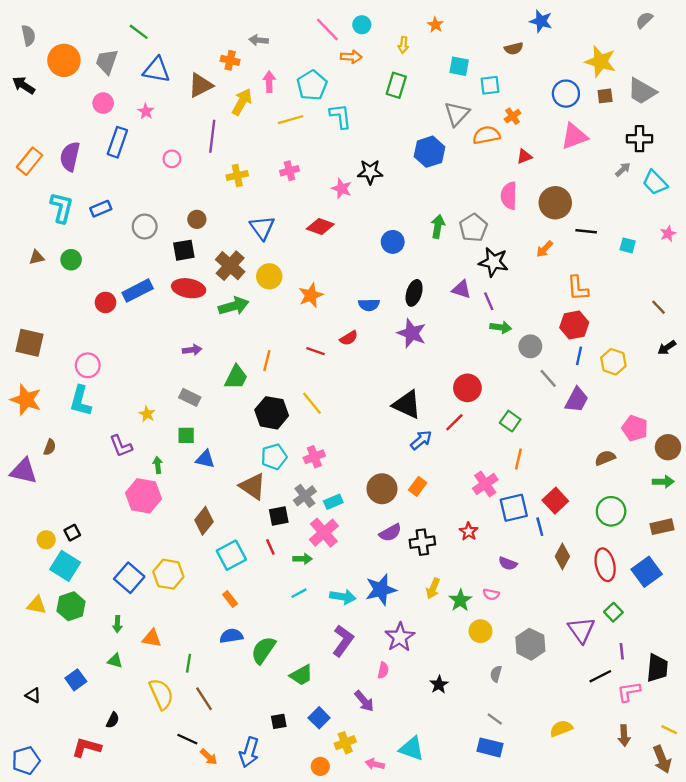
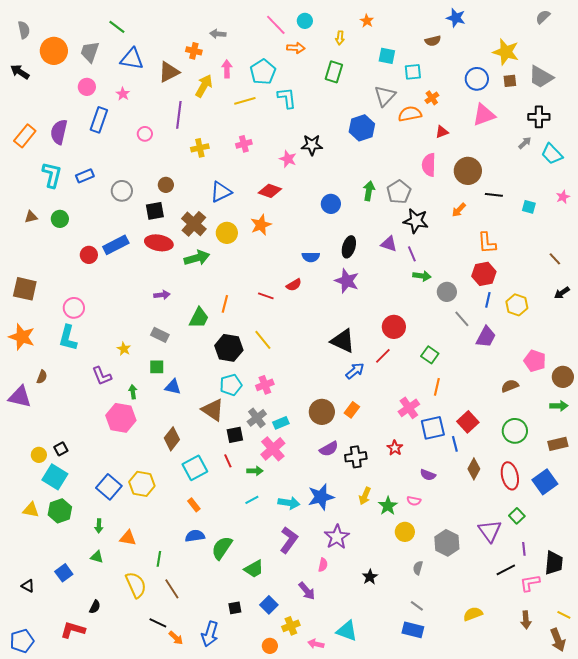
blue triangle: (262, 228) -> (221, 192), turned 40
orange star: (311, 295) -> (261, 225), moved

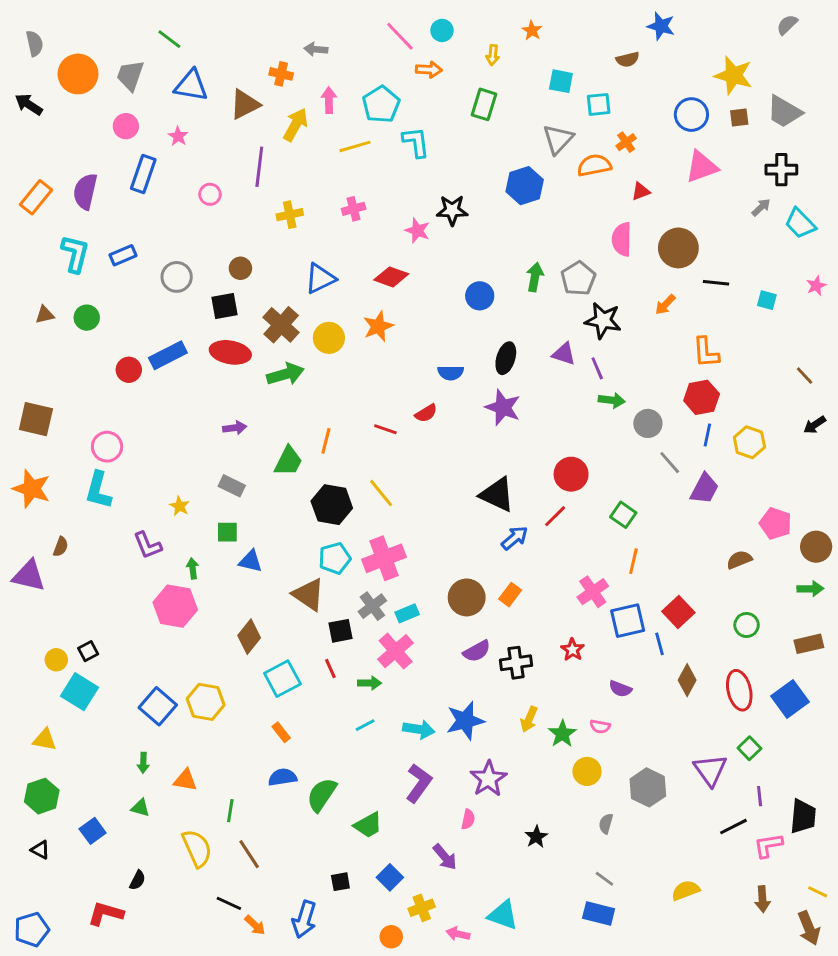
pink cross: (265, 385) -> (384, 558), size x1.6
green circle: (515, 431) -> (747, 625), size x0.7
green hexagon: (60, 511) -> (42, 796), moved

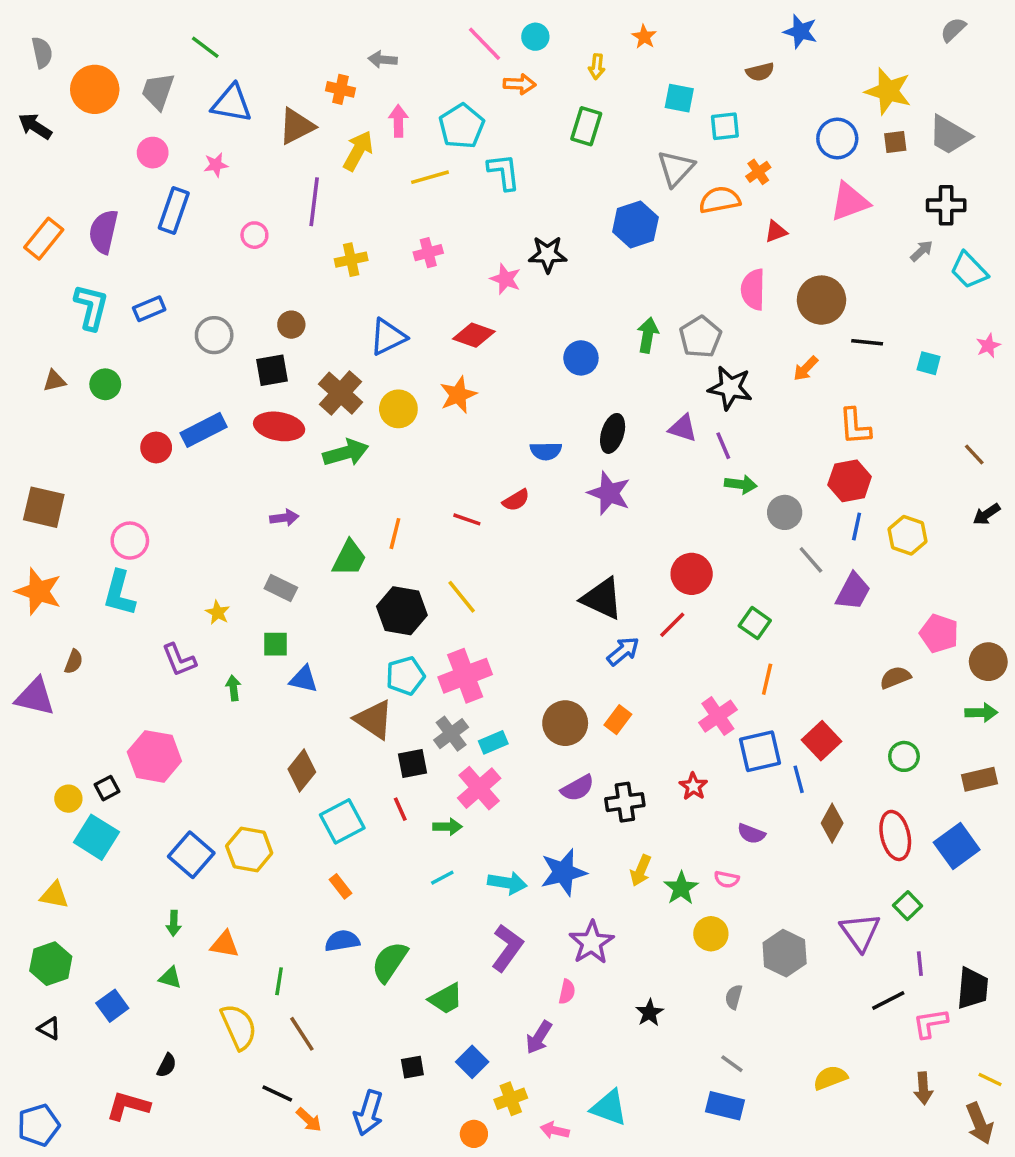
pink star: (178, 136) -> (216, 165), turned 30
pink hexagon: (175, 606) -> (154, 756), moved
purple arrow: (445, 857) -> (539, 1037), turned 72

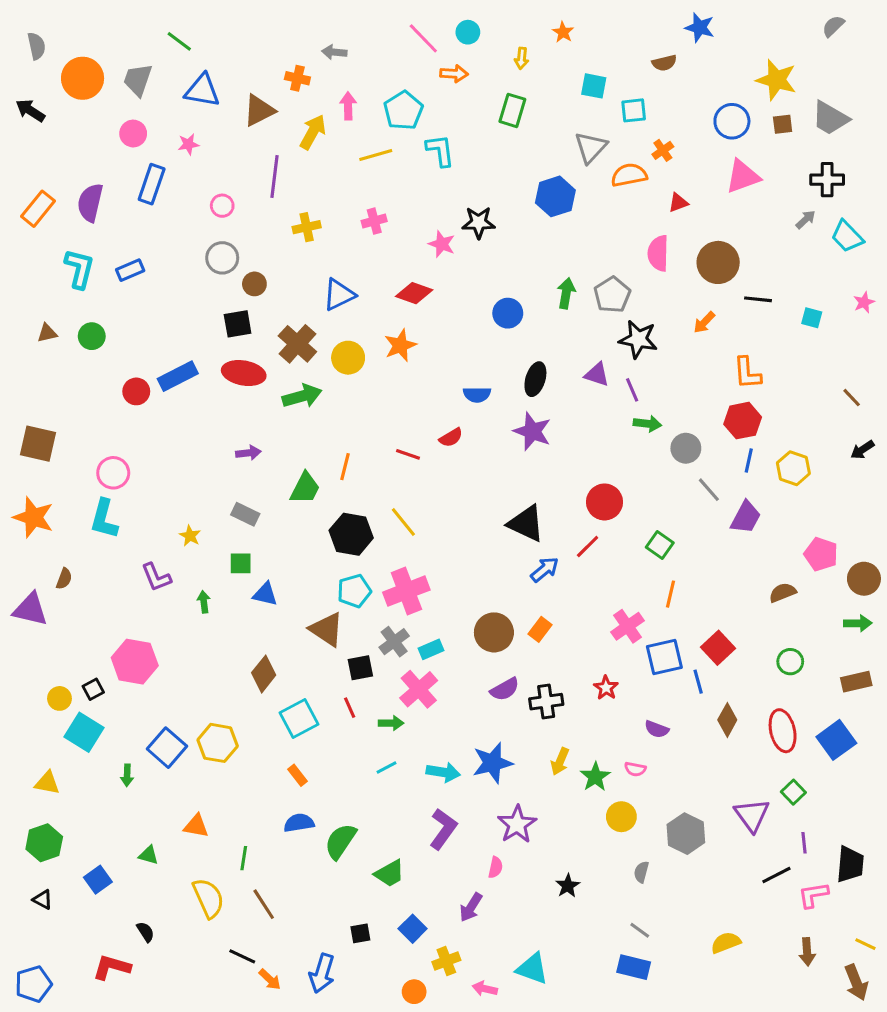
gray circle: (214, 335) -> (222, 258), moved
green arrow: (174, 923) -> (127, 775), moved
black semicircle: (167, 1065) -> (145, 932), turned -60

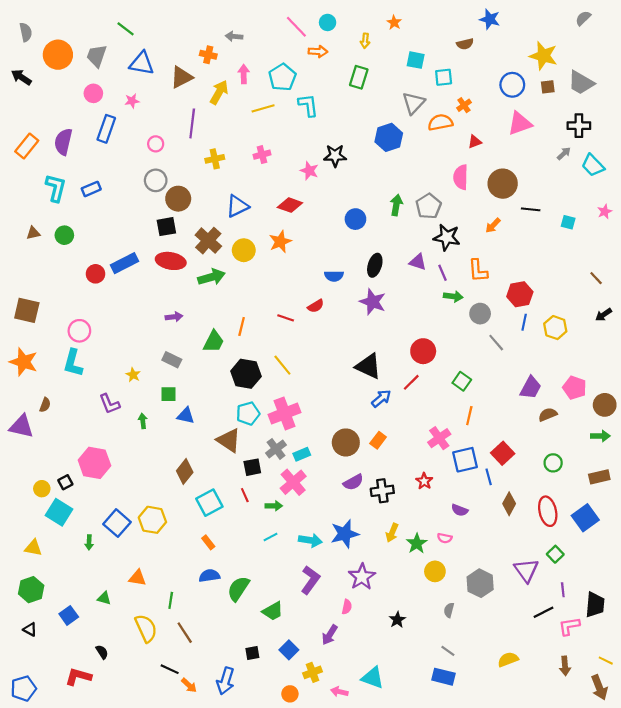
brown circle: (254, 284) -> (178, 199), size x1.5
orange L-shape: (747, 373) -> (478, 271), moved
purple trapezoid: (746, 517) -> (531, 388), moved

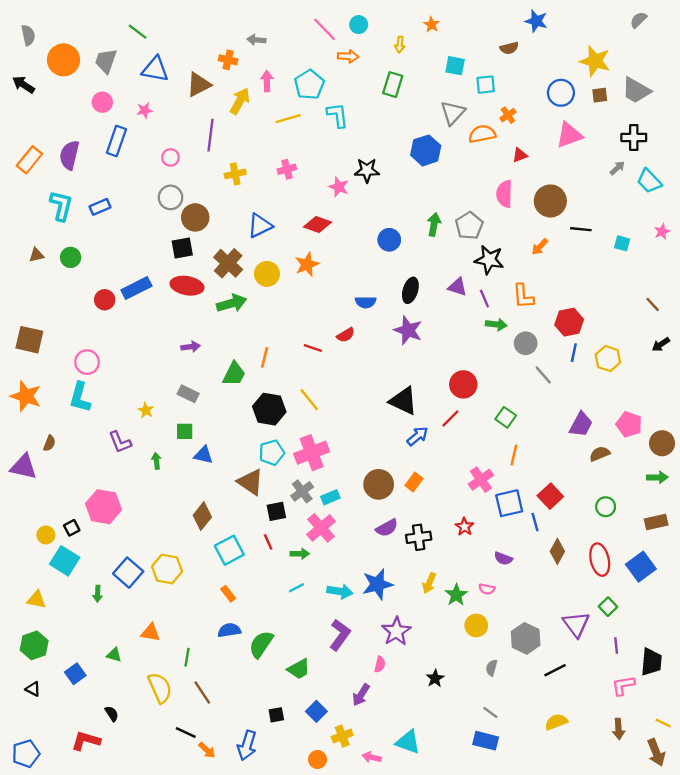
black line: (543, 612) -> (555, 670), moved

